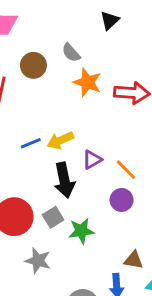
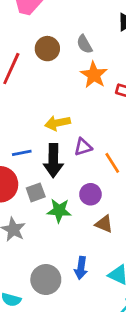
blue line: (31, 143) -> (22, 153), moved
purple circle: (122, 200) -> (90, 194), moved
brown triangle: (134, 260) -> (104, 224), moved

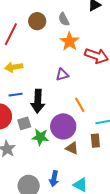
yellow arrow: (57, 123) -> (14, 67), moved
purple triangle: (83, 147) -> (62, 75), moved
purple circle: (90, 194) -> (63, 126), size x1.6

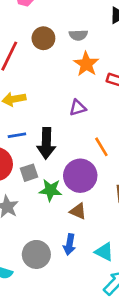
gray semicircle: (64, 19) -> (78, 35), turned -64
brown triangle: (72, 148) -> (78, 211), moved

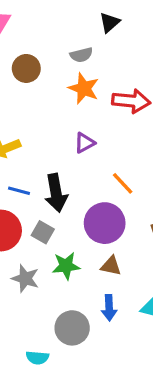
gray semicircle: (78, 35) -> (81, 55), moved
blue line: (17, 135) -> (19, 191), turned 36
gray square: (29, 173) -> (43, 232), turned -30
green star: (50, 190) -> (66, 266), moved

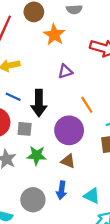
orange star: (84, 88) -> (54, 35), moved
gray square: (43, 232) -> (25, 129), turned -35

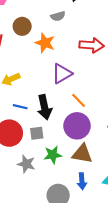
purple triangle: (65, 71) -> (62, 74), size x1.5
orange line: (87, 105) -> (79, 100), moved
brown triangle: (68, 161) -> (82, 154), size x1.5

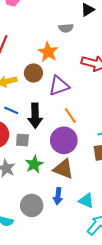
brown circle: (22, 26) -> (33, 73), moved
green star: (53, 155) -> (34, 164), turned -30

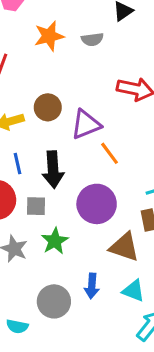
orange star: (48, 52) -> (49, 36), moved, turned 30
blue line: (11, 110) -> (18, 164), turned 56
orange line: (70, 115) -> (109, 153), moved
brown triangle: (63, 169) -> (124, 247), moved

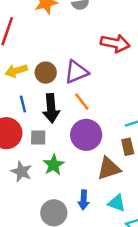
brown circle: (48, 107) -> (46, 73), moved
orange line: (109, 153) -> (82, 102), moved
brown triangle: (124, 247) -> (109, 168), turned -35

